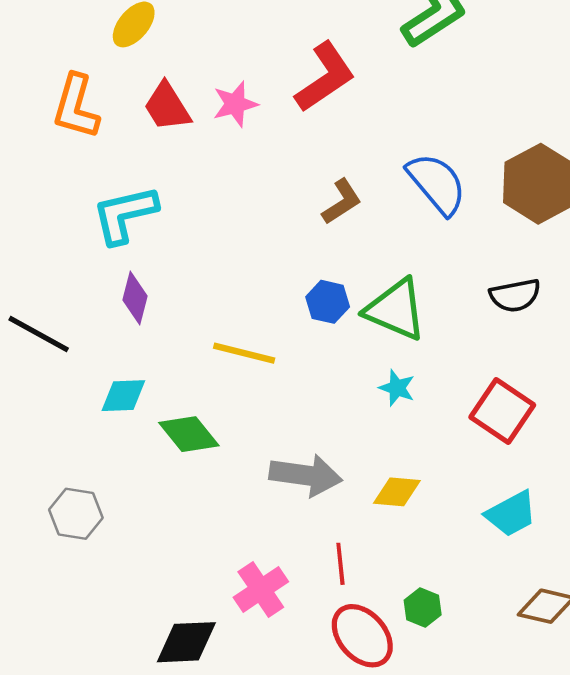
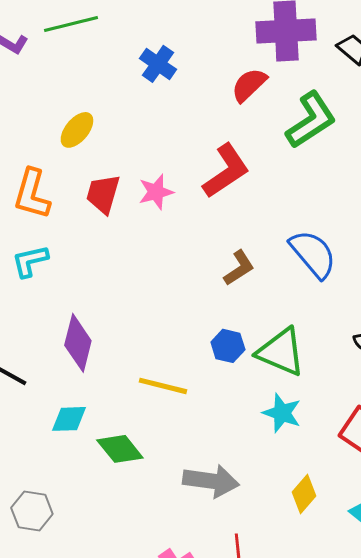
red trapezoid: (167, 107) -> (103, 194), turned 48
cyan L-shape: (125, 215) -> (30, 261), moved, size x0.7
purple diamond: (135, 298) -> (78, 343), size x1.4
cyan star: (397, 388) -> (282, 413), size x1.4
yellow diamond: (397, 492) -> (304, 494), moved, turned -54

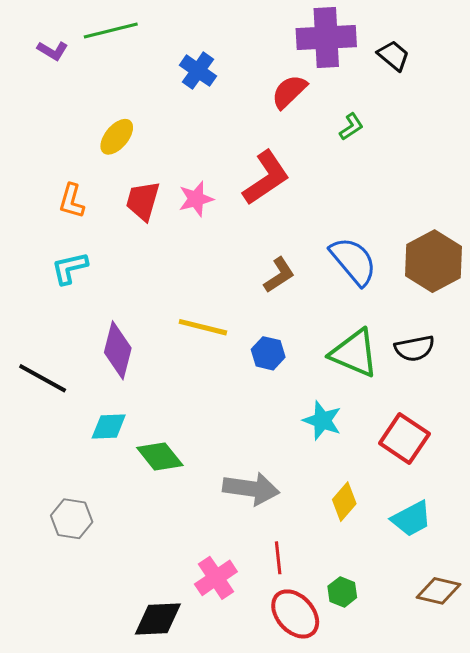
green L-shape: (311, 120) -> (351, 127), size x0.5
orange L-shape: (32, 194) -> (72, 201), size x0.7
green triangle: (281, 352) -> (354, 353), moved
yellow line: (163, 386) -> (203, 327), moved

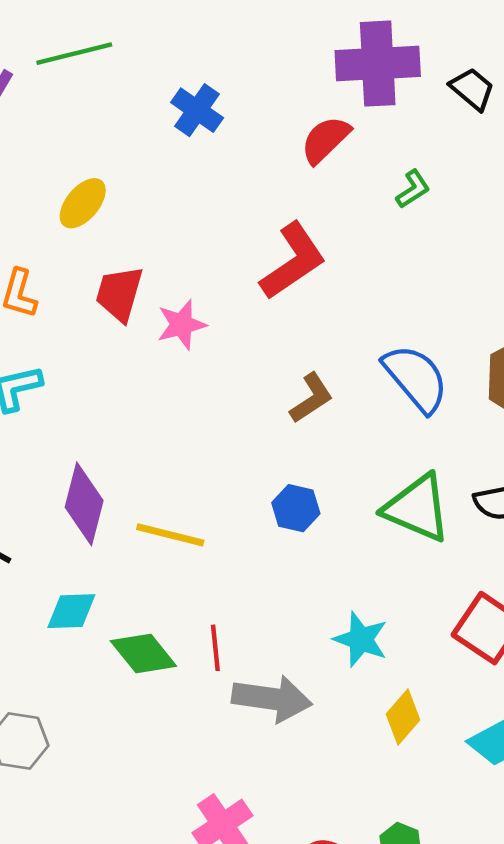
pink star: (196, 199) -> (182, 325), moved
yellow line: (203, 327) -> (170, 535), moved
cyan star: (322, 420) -> (361, 639), moved
red line: (278, 558) -> (215, 648), moved

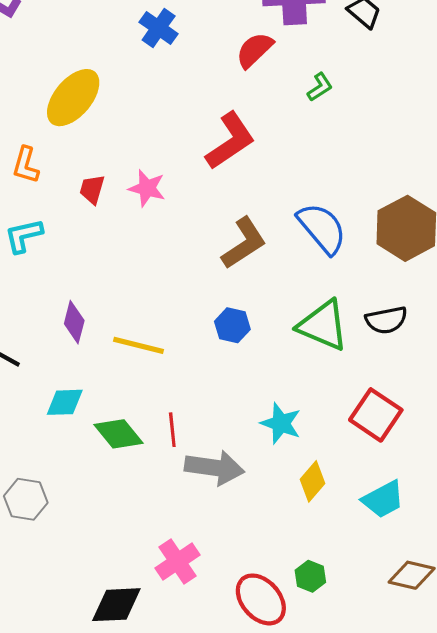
yellow ellipse: (83, 203) -> (73, 98), size x1.5
red trapezoid: (119, 294) -> (92, 189), moved, size x0.7
pink star: (182, 325) -> (147, 188), turned 30
brown L-shape: (311, 398) -> (244, 243), size x1.4
purple diamond: (84, 504) -> (74, 322), size x0.7

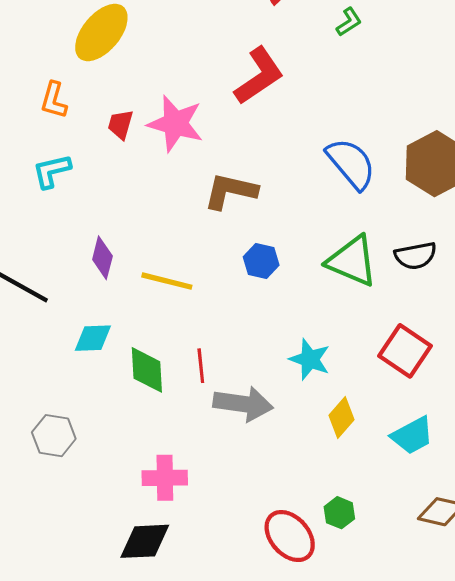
pink star: (147, 188) -> (175, 123), size x1.5
brown L-shape: (244, 243) -> (230, 191), moved, turned -134
green diamond: (118, 434) -> (147, 370), turned 36
pink cross: (178, 562) -> (165, 478), moved, turned 33

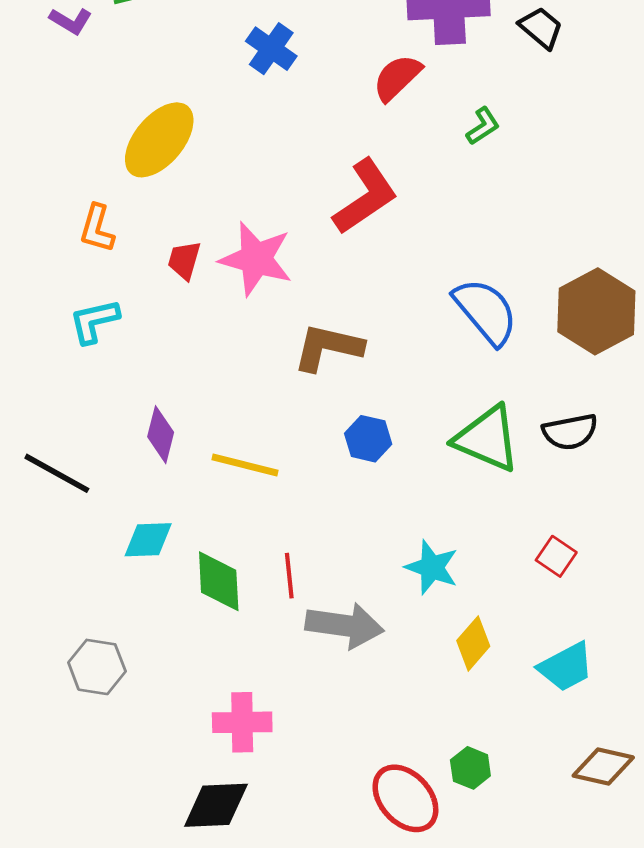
red square: (405, 351) -> (556, 556), size x0.6

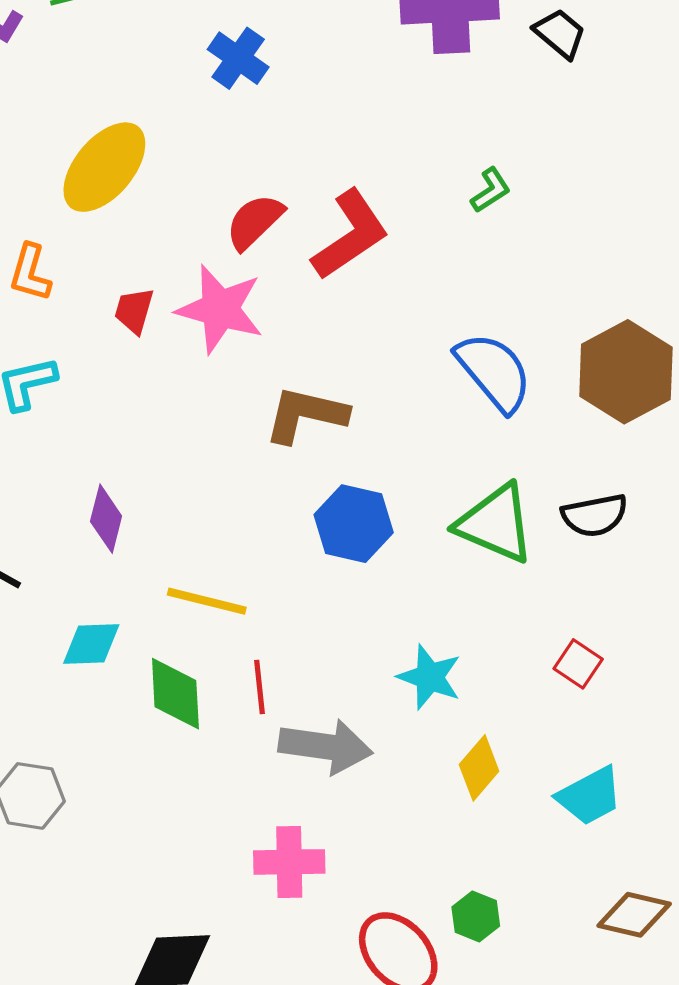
red semicircle: (397, 78) -> (255, 222), moved
green L-shape: (483, 126) -> (491, 190), moved
blue hexagon: (368, 439) -> (354, 524), size x1.4
yellow line: (245, 465) -> (207, 601), moved
pink cross: (242, 722) -> (289, 862), moved

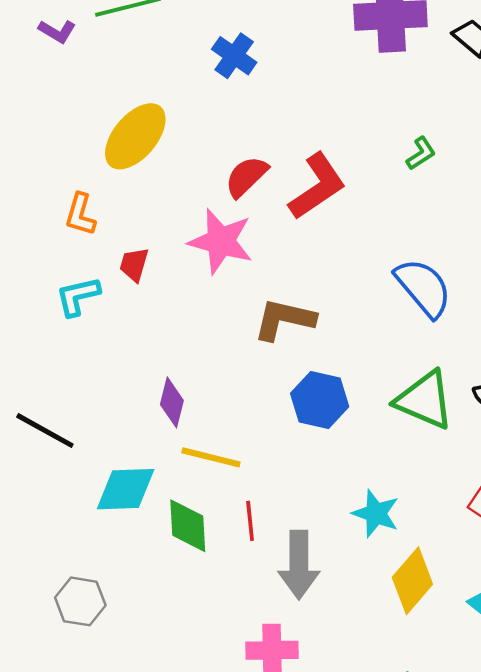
red trapezoid: (134, 311) -> (134, 264), moved
purple diamond: (106, 519) -> (172, 402), moved
cyan diamond: (91, 644) -> (126, 489), size x1.4
gray arrow: (326, 746) -> (299, 565), turned 82
yellow diamond: (479, 768) -> (412, 581), size x1.4

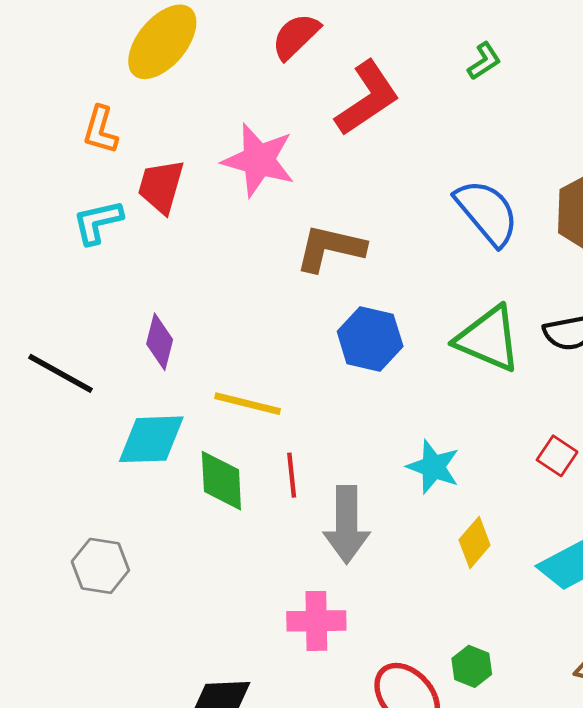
red semicircle: (246, 177) -> (296, 36), moved
red trapezoid: (134, 264) -> (161, 186), size x1.4
purple diamond: (172, 402) -> (160, 342), moved
yellow diamond: (412, 581) -> (475, 543), size x0.7

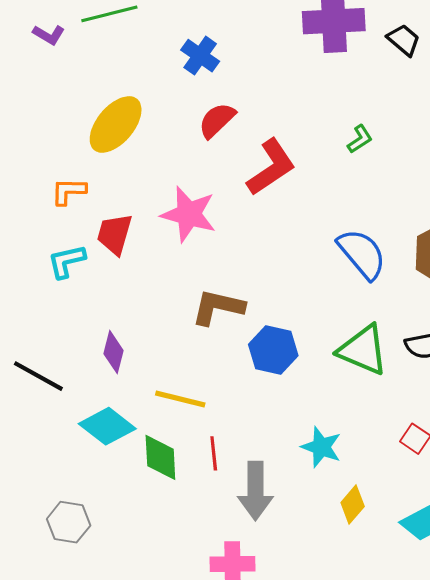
orange L-shape: (100, 130) -> (69, 191), turned 75
brown L-shape: (330, 248) -> (218, 307), moved
cyan diamond: (151, 439) -> (107, 426), turned 40

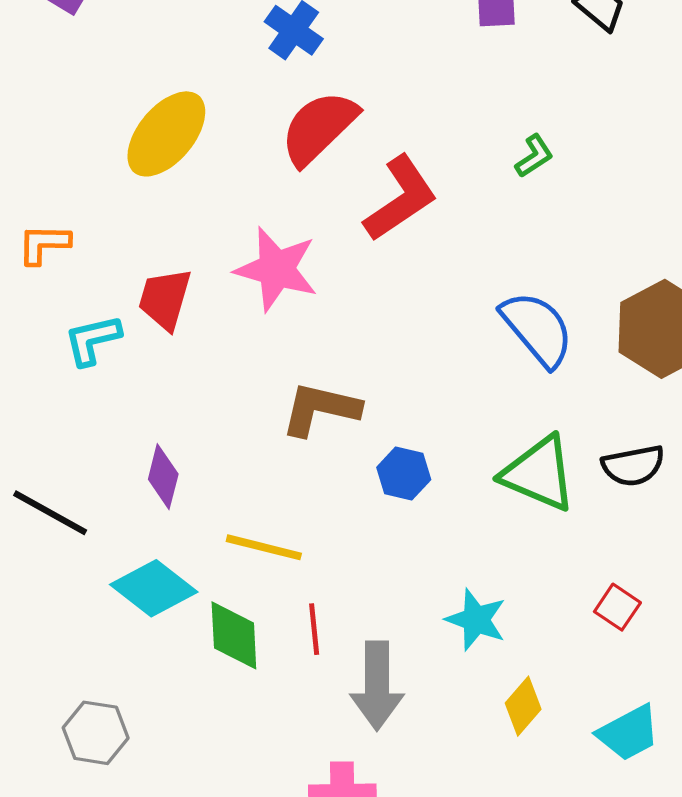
red semicircle: (217, 120) -> (319, 128), size x1.4
orange L-shape: (69, 191) -> (44, 244), moved
blue hexagon: (273, 350) -> (404, 473), size x0.7

